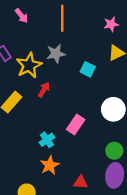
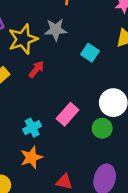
green circle: (114, 151) -> (102, 128), moved

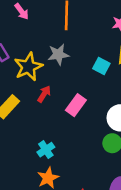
cyan square: (90, 53) -> (101, 66), moved
pink rectangle: (68, 114) -> (76, 105), moved

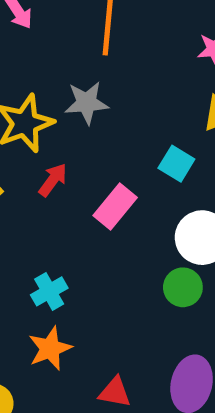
cyan square: (101, 66) -> (176, 164), moved

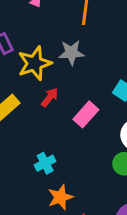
orange star: (50, 348) -> (60, 197), moved

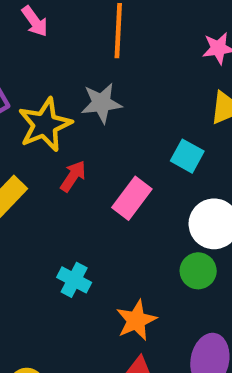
cyan cross: (45, 163) -> (74, 280), turned -30
orange star: (60, 197) -> (136, 320), moved

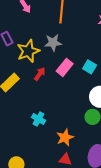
pink rectangle: (132, 198) -> (65, 67), moved

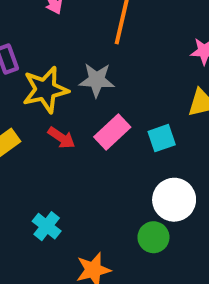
cyan square: (90, 67) -> (162, 138), turned 32
red arrow: (40, 74) -> (61, 138), turned 80

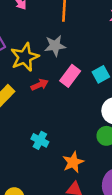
red arrow: (61, 138) -> (40, 85), turned -49

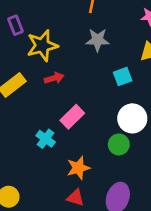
gray star: (55, 46) -> (97, 40), moved
pink rectangle: (70, 76) -> (72, 117), moved

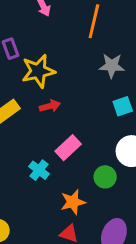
gray star: (97, 40) -> (112, 66), moved
green circle: (119, 144) -> (105, 177), moved

